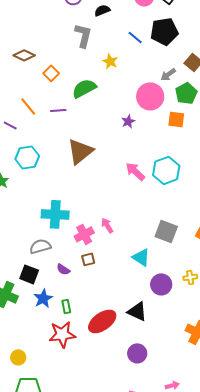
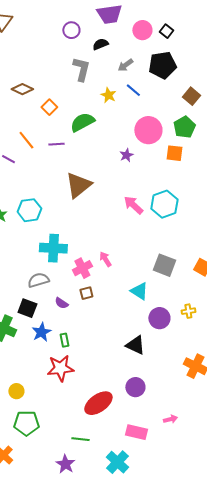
blue line: (135, 37) -> (133, 90), moved
gray arrow: (168, 74) -> (125, 65), moved
cyan hexagon: (27, 157) -> (29, 210), moved
red ellipse: (102, 321) -> (98, 403), moved

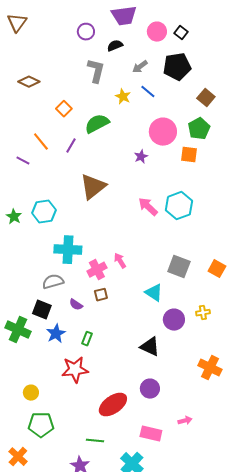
brown diamond: (22, 89) -> (29, 82), moved
purple line: (56, 144) -> (71, 146), turned -56
green rectangle: (64, 340) -> (87, 339), moved, turned 32

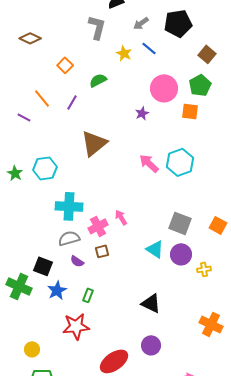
green semicircle: (97, 124) -> (98, 80), size x0.7
gray semicircle: (53, 282) -> (69, 238), moved
purple circle: (174, 320) -> (181, 254), moved

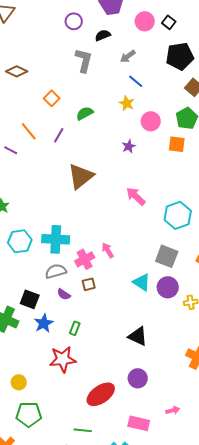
black pentagon: (178, 23) -> (180, 56), moved
yellow star: (124, 53) -> (127, 103), moved
pink circle: (164, 88) -> (151, 121), size x0.7
cyan hexagon: (180, 162) -> (178, 215), moved
cyan hexagon: (45, 168) -> (20, 241), moved

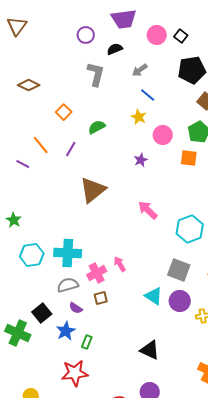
black square: (30, 299) -> (42, 313), turned 30
blue star: (44, 323) -> (66, 331), moved

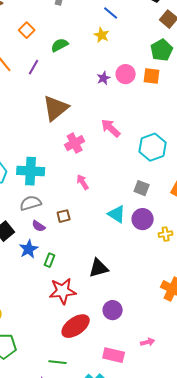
pink circle: (163, 135) -> (126, 74), moved
gray square: (179, 270) -> (142, 188), size x0.7
pink cross: (97, 273) -> (75, 143), moved
black triangle: (150, 350) -> (99, 268), moved, turned -40
red star: (75, 373) -> (63, 291), moved

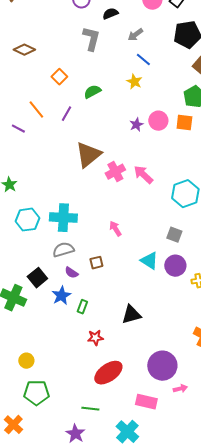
pink cross: (75, 143) -> (115, 172), moved
red star: (63, 291) -> (95, 338), size x0.6
purple circle: (113, 310) -> (162, 366), moved, size x1.5

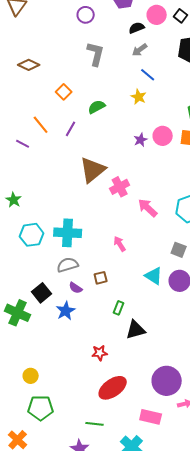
black semicircle: (110, 14) -> (137, 28), moved
pink arrow: (143, 175) -> (148, 208), moved
green rectangle: (82, 307) -> (119, 308), moved

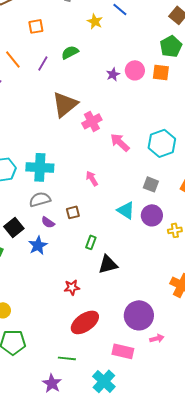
orange square: (64, 92) -> (36, 26), turned 35
yellow star: (139, 97) -> (95, 21), moved
green semicircle: (97, 107) -> (70, 52), moved

